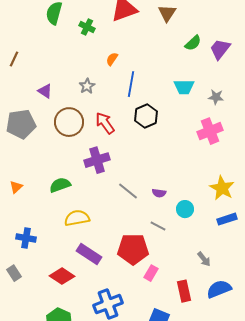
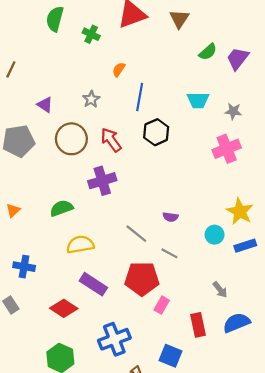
gray line: (128, 191) -> (136, 234), moved
cyan circle: (185, 209) -> (215, 235), moved

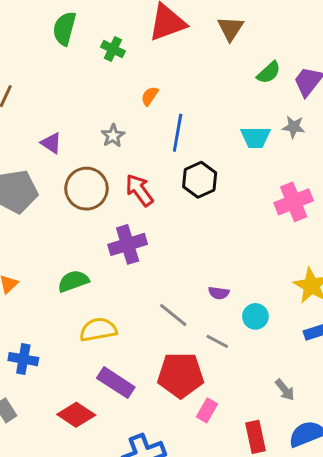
gray star: (233, 111) -> (294, 127), moved
cyan circle: (215, 235) -> (255, 316), moved

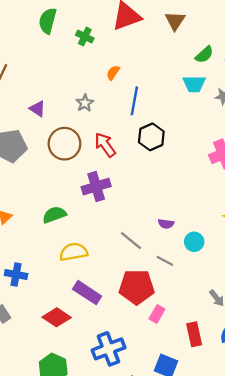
cyan trapezoid: (255, 137) -> (194, 84), moved

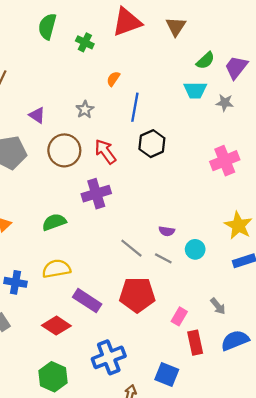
yellow semicircle: (74, 252) -> (56, 269), moved
gray line: (165, 261) -> (163, 258), moved
pink rectangle: (157, 314) -> (179, 316), moved

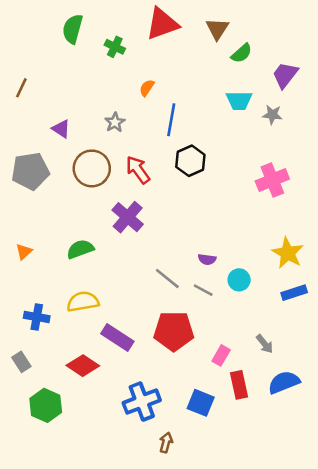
green semicircle: (205, 61) -> (242, 53), moved
purple cross: (96, 194) -> (128, 217), turned -32
blue square: (167, 374) -> (201, 403), moved
green hexagon: (53, 377) -> (46, 405), moved

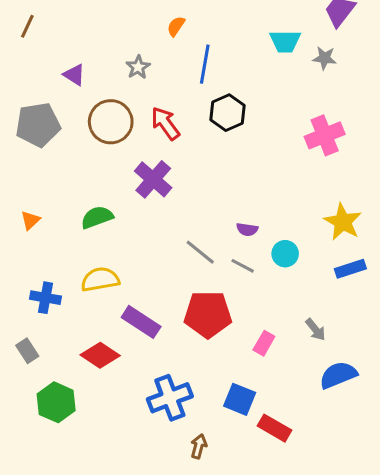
red rectangle: (239, 385) -> (275, 428), moved, turned -48

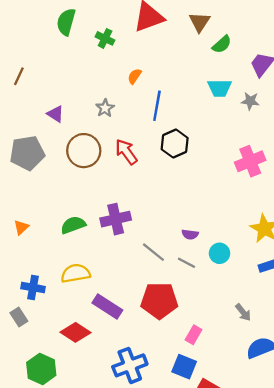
purple cross: (153, 179) -> (116, 219), moved, turned 36
pink rectangle: (264, 343) -> (194, 335), moved
gray rectangle: (27, 351) -> (19, 317), moved

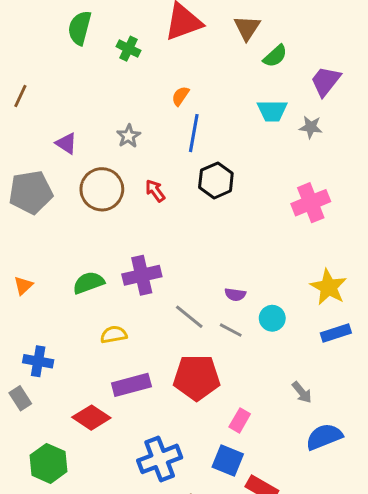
orange semicircle: (135, 76) -> (180, 96), moved
red arrow: (126, 152) -> (155, 191), size x0.7
yellow semicircle: (76, 273) -> (114, 335), moved, size x0.7
purple rectangle: (107, 306) -> (131, 385), turned -48

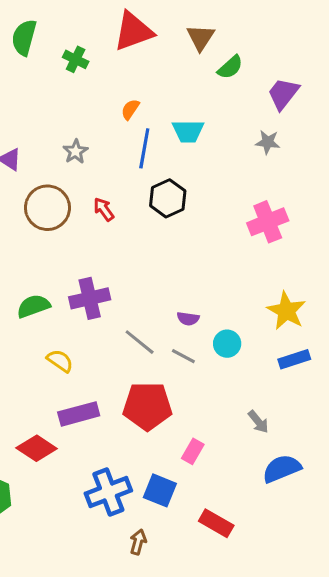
cyan trapezoid: (272, 111) -> (188, 131), moved
yellow semicircle: (114, 335) -> (60, 361), turned 45
blue square: (228, 460) -> (160, 490), moved

